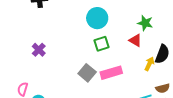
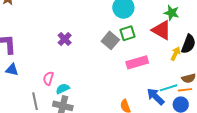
red triangle: (135, 40) -> (161, 30), size x1.5
gray square: (87, 73) -> (110, 40), moved

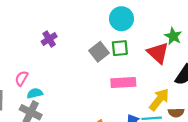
yellow arrow: (175, 54) -> (159, 100), moved, size x1.5

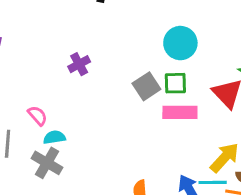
pink semicircle: (21, 78) -> (37, 116), turned 105
pink rectangle: (123, 82) -> (180, 112), moved

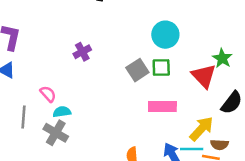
pink rectangle: (180, 112) -> (162, 107), moved

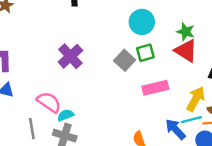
purple cross: (82, 52) -> (70, 56), size x1.5
green star: (222, 58) -> (186, 32), moved
pink semicircle: (48, 94) -> (49, 102), size x1.5

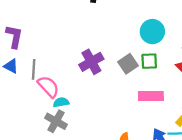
purple cross: (70, 56) -> (91, 62), moved
gray line: (32, 129) -> (34, 69), moved

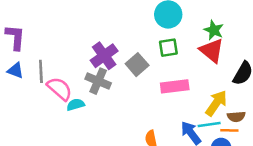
gray square: (128, 64) -> (137, 65), moved
gray cross: (56, 121) -> (98, 81), moved

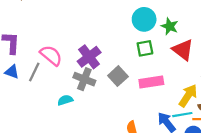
green star: (214, 30) -> (170, 26), moved
gray square: (137, 65) -> (118, 76), moved
gray line: (41, 71) -> (34, 72), turned 30
pink semicircle: (59, 89) -> (51, 55), moved

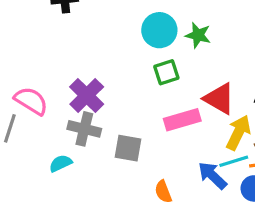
red triangle: (183, 50) -> (219, 99), moved
gray square: (118, 76) -> (128, 148), moved, turned -30

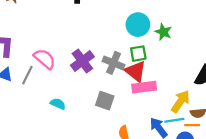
red triangle: (219, 99) -> (136, 71), moved
gray cross: (84, 129) -> (114, 63), moved
cyan semicircle: (61, 163) -> (58, 104), turned 40

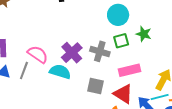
green star: (163, 32) -> (144, 34), moved
red triangle: (136, 71) -> (123, 94), moved
cyan semicircle: (58, 104) -> (60, 72), moved, size x1.5

